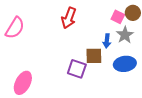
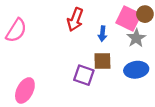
pink square: (118, 17) -> (129, 18), size x1.6
blue arrow: (107, 41) -> (102, 34), moved

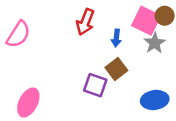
brown square: (102, 61) -> (116, 69), turned -36
blue ellipse: (136, 70) -> (155, 100), moved

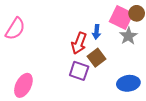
red arrow: (85, 22) -> (79, 43), moved

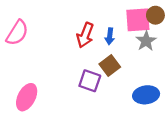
pink square: (121, 17) -> (138, 20), turned -30
red arrow: (79, 43) -> (85, 35), moved

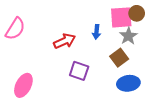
red arrow: (85, 35) -> (65, 41), moved, turned -135
brown square: (110, 66) -> (119, 58), moved

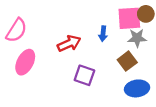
gray star: (128, 36) -> (137, 38), turned 30
pink ellipse: (23, 85) -> (25, 62), moved

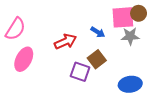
blue arrow: (103, 34) -> (98, 32), turned -64
brown square: (127, 61) -> (97, 59), moved

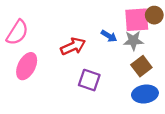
gray star: (130, 36) -> (133, 41), moved
brown square: (97, 59) -> (141, 66), moved

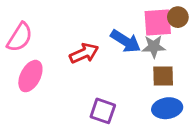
blue arrow: (109, 36) -> (126, 41), size x1.6
brown square: (141, 66) -> (163, 76), turned 36
purple square: (89, 80) -> (103, 111), moved

